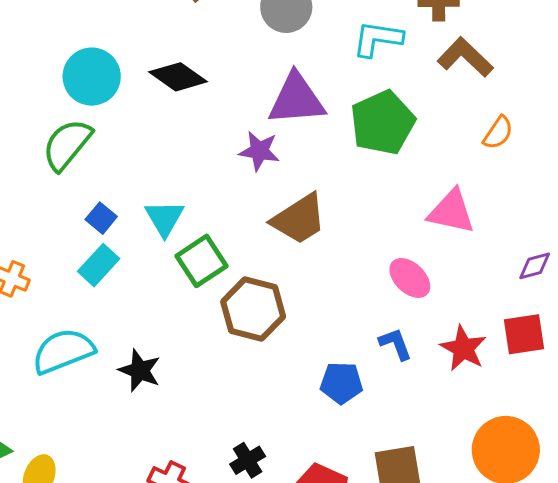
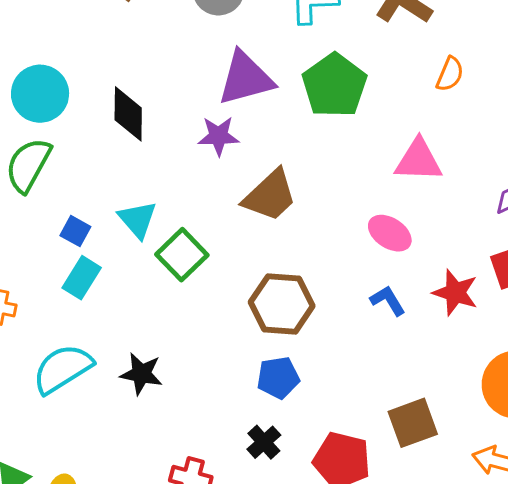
black diamond: (178, 77) -> (128, 114), moved, turned 66
brown hexagon: (253, 309) -> (282, 304), moved
blue pentagon: (341, 383) -> (278, 378), moved

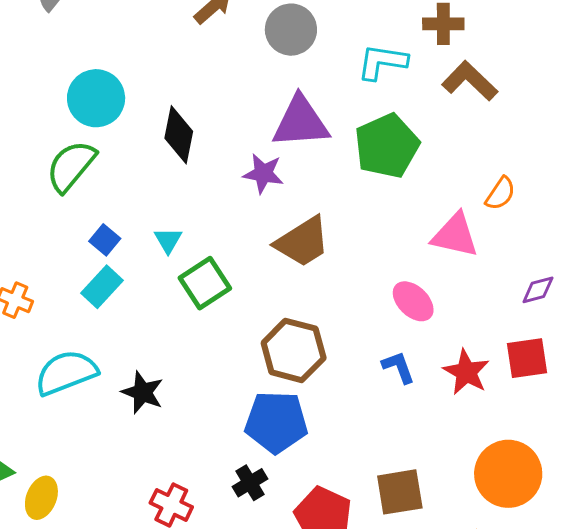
orange semicircle: (450, 74) -> (500, 194), moved
cyan triangle: (138, 219) -> (168, 240), size x0.7
blue pentagon: (278, 378) -> (276, 422), size x1.5

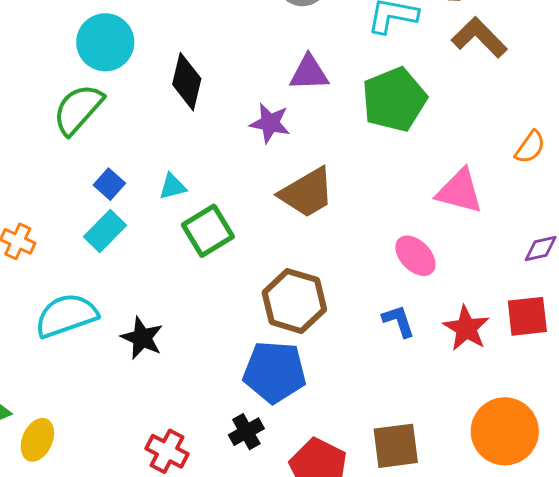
purple triangle: (301, 122) -> (309, 73), size x0.7
orange semicircle: (500, 194) -> (530, 147), moved
cyan triangle: (168, 240) -> (173, 187), turned 44

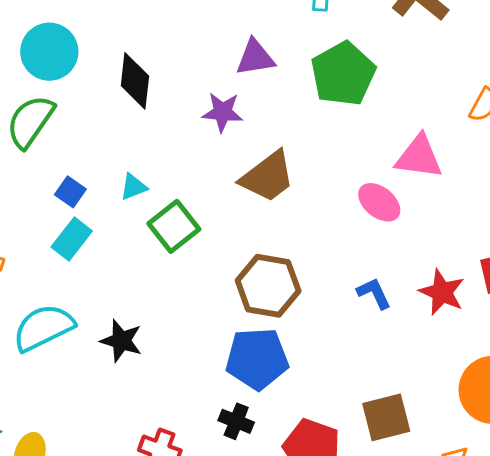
pink ellipse: (415, 256) -> (379, 202), moved
black cross: (246, 432) -> (236, 421), turned -32

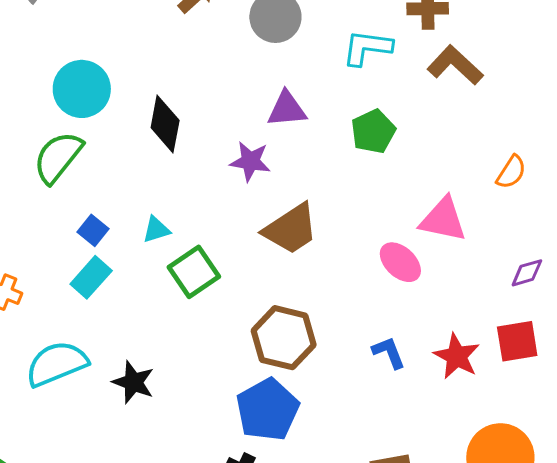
green pentagon: (343, 74) -> (373, 131), size x0.7
blue pentagon: (257, 359) -> (268, 410), turned -30

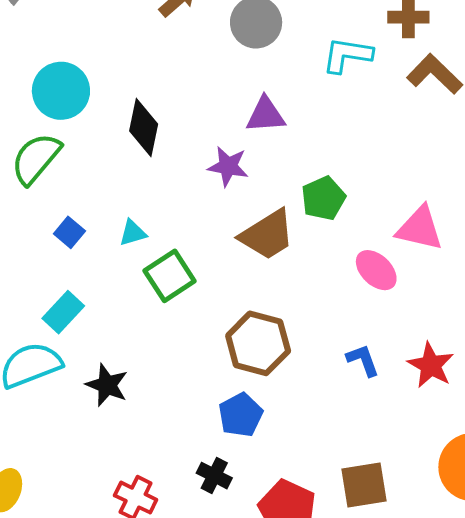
green pentagon: (373, 131) -> (323, 198), moved
cyan rectangle: (91, 277) -> (63, 312), moved
blue pentagon: (268, 410) -> (241, 415), size x0.7

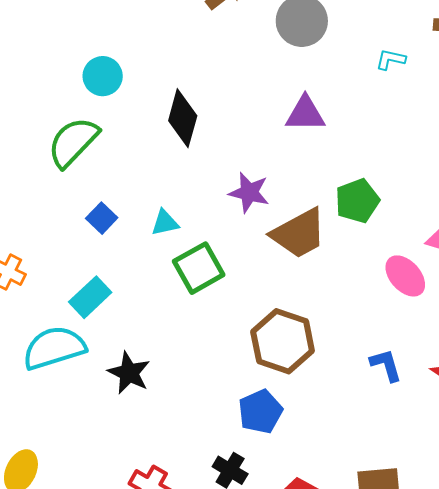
cyan L-shape: (347, 55) -> (391, 59), size x0.6
cyan circle: (61, 91) -> (103, 76), size x0.7
purple star: (228, 166) -> (249, 192), moved

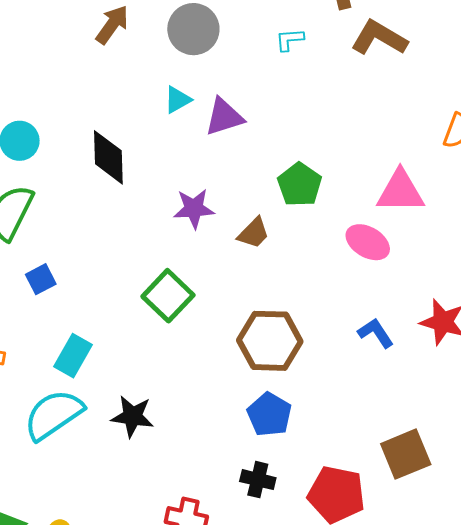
blue square: (102, 218) -> (41, 279), moved, turned 36
cyan triangle: (165, 223) -> (178, 100), moved
brown trapezoid: (299, 233) -> (254, 233), size x0.6

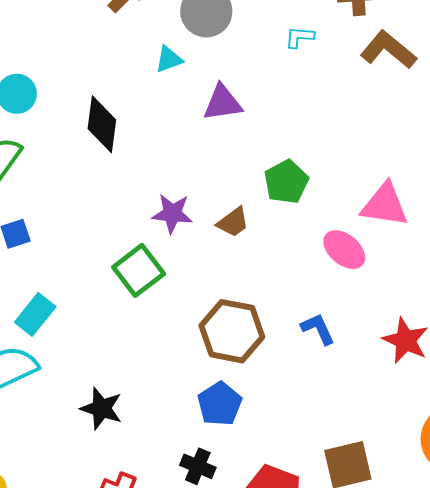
cyan triangle: (178, 100) -> (169, 59), moved
purple star: (194, 209) -> (172, 213), moved
blue L-shape: (376, 333) -> (318, 329), moved
black star: (132, 416) -> (101, 408), moved

